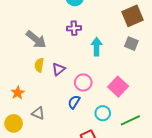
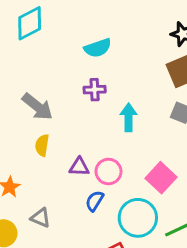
purple triangle: (59, 69) -> (79, 167), moved, turned 40
cyan circle: (103, 113) -> (138, 218), size x1.6

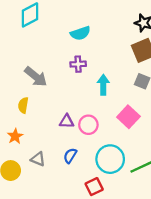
yellow semicircle: (42, 145) -> (23, 105), moved
pink square: (161, 178) -> (128, 117), moved
blue semicircle: (95, 201) -> (70, 156), moved

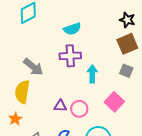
purple cross: (78, 64) -> (70, 56), size x1.5
yellow semicircle: (23, 105) -> (22, 92), size x1.6

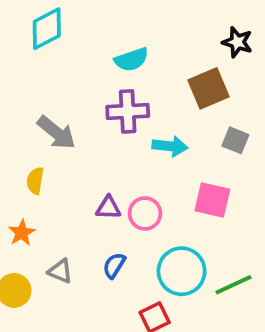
brown square: (127, 44) -> (208, 88), moved
cyan arrow: (92, 74) -> (170, 146), turned 96
yellow semicircle: (22, 92) -> (35, 181), size x0.6
pink square: (114, 102) -> (212, 200), turned -30

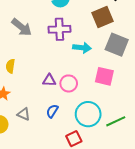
gray arrow: (56, 133) -> (22, 27), moved
gray square: (235, 140) -> (117, 45), size x1.6

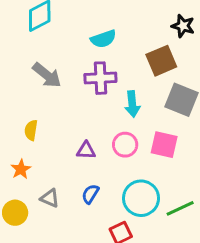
cyan arrow: (82, 48) -> (132, 104), turned 78
pink circle: (69, 83) -> (125, 145), moved

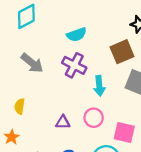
purple cross: (100, 78) -> (74, 65), turned 30
pink square: (164, 145) -> (124, 133), moved

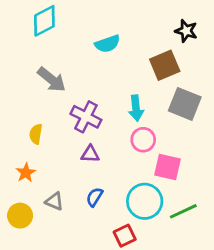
purple cross: (74, 65) -> (86, 117), moved
pink circle: (94, 118) -> (143, 140), moved

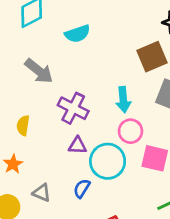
cyan semicircle: (107, 44) -> (77, 34), moved
cyan circle: (145, 201) -> (108, 161), moved

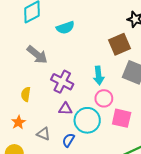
gray triangle: (42, 193) -> (43, 134), moved

